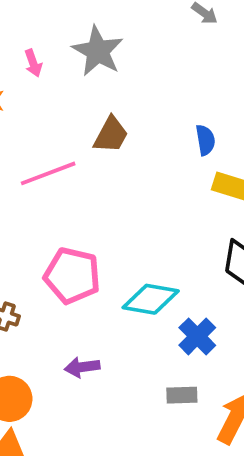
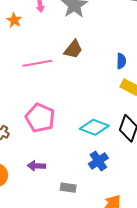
cyan diamond: (151, 299) -> (94, 127), moved
gray rectangle: (182, 395) -> (68, 188), moved

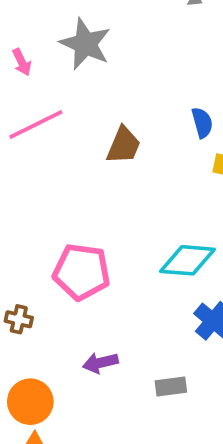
brown trapezoid: (73, 49) -> (124, 145), moved
pink line: (37, 63) -> (36, 124), moved

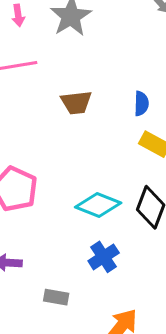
brown trapezoid: (124, 145) -> (76, 102), turned 44

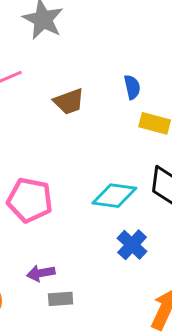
gray rectangle: (56, 297) -> (61, 299), moved

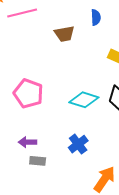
blue semicircle: (132, 87) -> (96, 17), moved
blue cross: (132, 245) -> (78, 144), moved

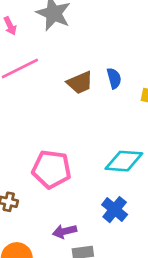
blue semicircle: (96, 17) -> (114, 78), moved
blue cross: (78, 144) -> (115, 210), moved

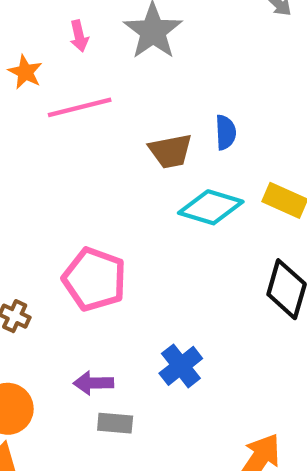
blue semicircle: (114, 78) -> (226, 132), moved
cyan diamond: (124, 161) -> (211, 207), moved

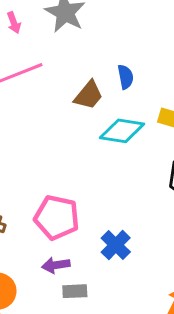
brown trapezoid: (170, 151) -> (89, 95), turned -32
pink pentagon: (94, 279) -> (57, 217), moved

